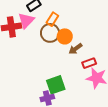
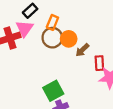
red rectangle: (89, 63) -> (99, 63), turned -64
green square: (56, 85) -> (53, 91), moved

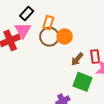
brown arrow: (82, 50) -> (77, 59), moved
green square: (53, 91) -> (82, 82), moved, turned -36

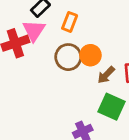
orange circle: (65, 36) -> (90, 55), moved
brown circle: (49, 37) -> (68, 57), moved

